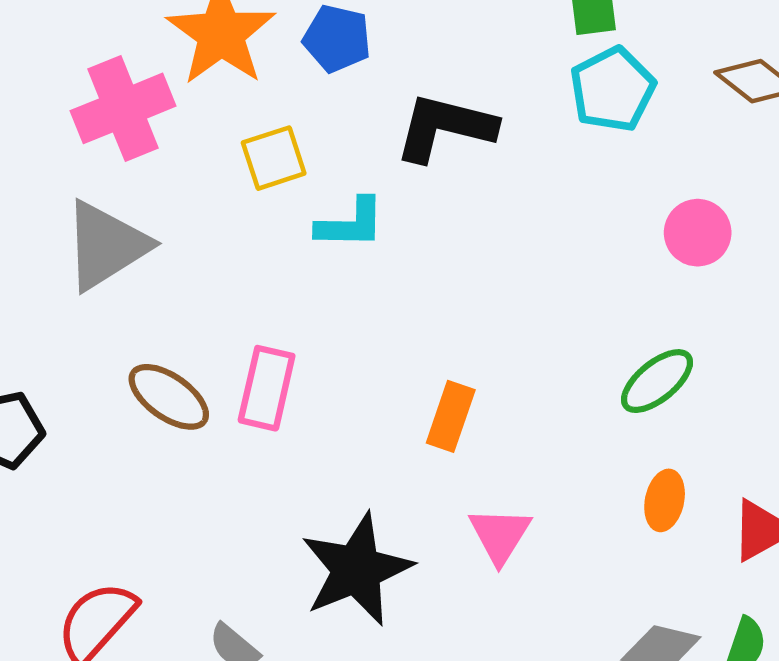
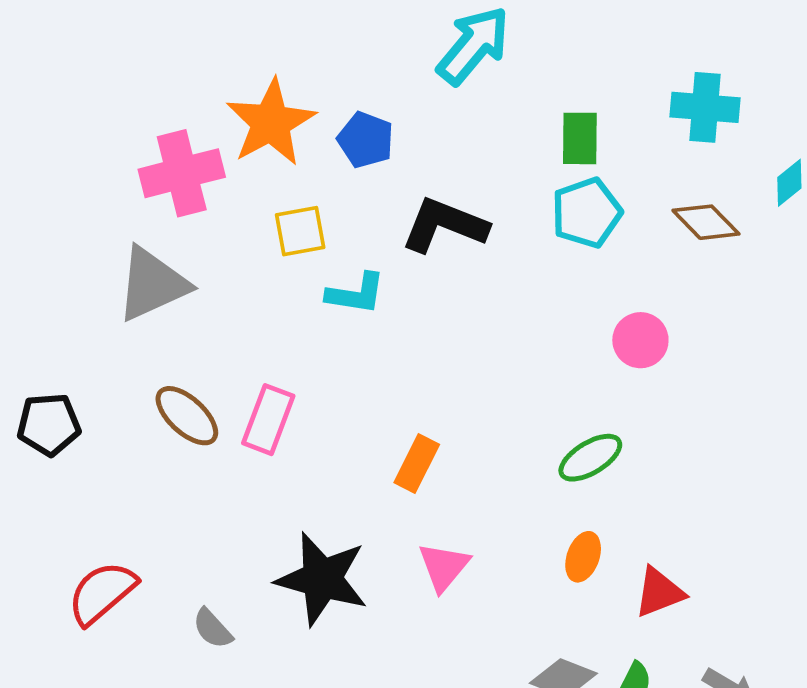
black star: (357, 569) -> (322, 579), turned 30

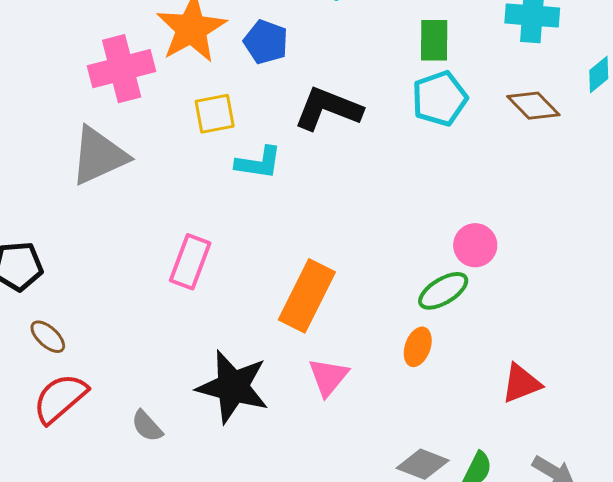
pink circle: (640, 340) -> (475, 245), moved
brown ellipse: (187, 416) -> (48, 337), moved, size x0.7
orange rectangle: (417, 464) -> (307, 296), size x1.6
orange ellipse: (583, 557) -> (418, 347), moved
red triangle: (659, 592) -> (521, 383), moved

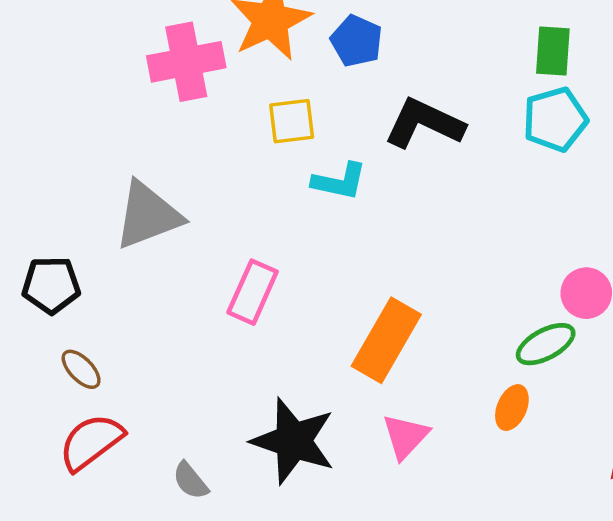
gray triangle: (99, 156) -> (148, 215), moved

